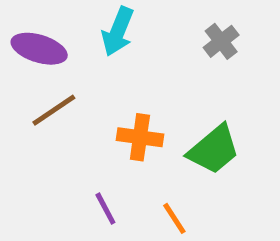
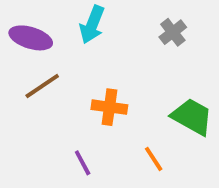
green trapezoid: (214, 150) -> (192, 117), moved, turned -111
orange line: (174, 218) -> (154, 159), moved

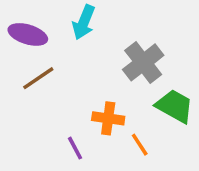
gray cross: (173, 32) -> (143, 62), moved, size x1.6
orange cross: (109, 107) -> (108, 118), moved

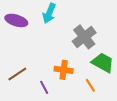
brown line: (38, 78) -> (17, 74), moved
orange line: (140, 145) -> (90, 85), moved

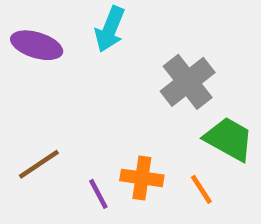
orange cross: (64, 70) -> (142, 178), moved

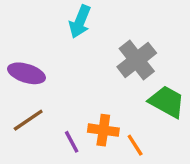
purple ellipse: (37, 45) -> (26, 73), moved
orange line: (201, 189) -> (135, 145), moved

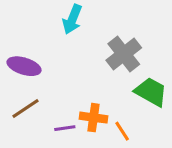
purple line: (72, 142) -> (65, 128), turned -70

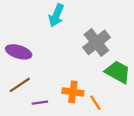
purple line: (65, 128) -> (40, 103), moved

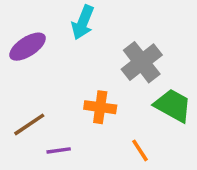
purple ellipse: (19, 52) -> (28, 47), moved, turned -50
orange cross: (73, 92) -> (100, 107), moved

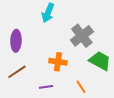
purple ellipse: (28, 47) -> (16, 41), moved, turned -55
purple line: (59, 150) -> (46, 87), moved

